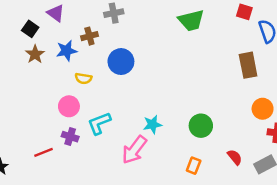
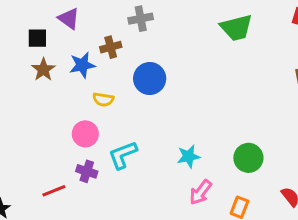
black square: (30, 29) -> (37, 38), turned -35
pink arrow: (134, 150) -> (201, 192), moved, size x0.7

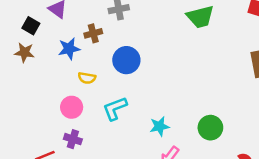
black square: (37, 38) -> (31, 26), turned 30
brown star: (43, 70) -> (24, 52), moved, turned -30
cyan L-shape: (123, 155) -> (115, 109), moved

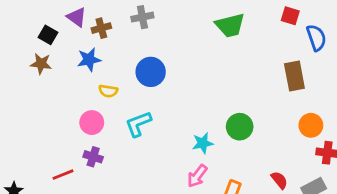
brown cross: (93, 33) -> (101, 28), moved
cyan star: (159, 126) -> (203, 143), moved
green circle: (210, 128) -> (240, 127), moved

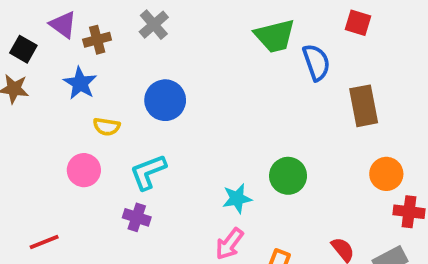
gray cross: (142, 17) -> (154, 25), turned -30
blue semicircle: (316, 38) -> (316, 62), moved
blue star: (89, 60) -> (80, 83), turned -30
purple cross: (93, 157) -> (137, 217), moved

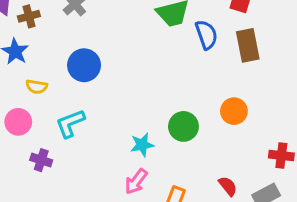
brown rectangle: (364, 106) -> (248, 45), moved
orange circle: (386, 174) -> (234, 111), moved
purple cross: (137, 217) -> (41, 160), moved

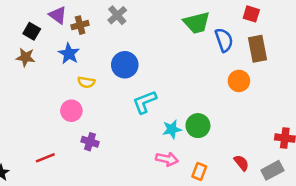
orange circle: (234, 111) -> (239, 81), moved
cyan L-shape: (70, 123) -> (145, 102), moved
green circle: (183, 126) -> (198, 126), moved
pink arrow: (136, 182) -> (167, 159), turned -115

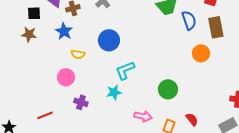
black square: (32, 31) -> (34, 13), turned -32
cyan star: (172, 129) -> (114, 92), moved
red semicircle: (241, 163) -> (192, 119), moved

